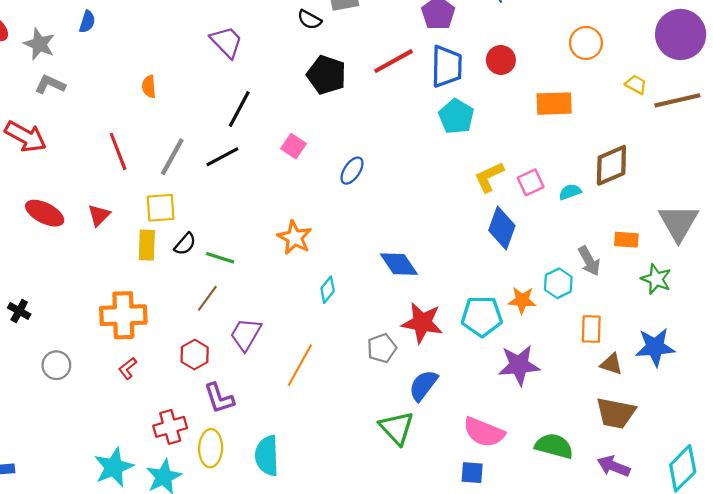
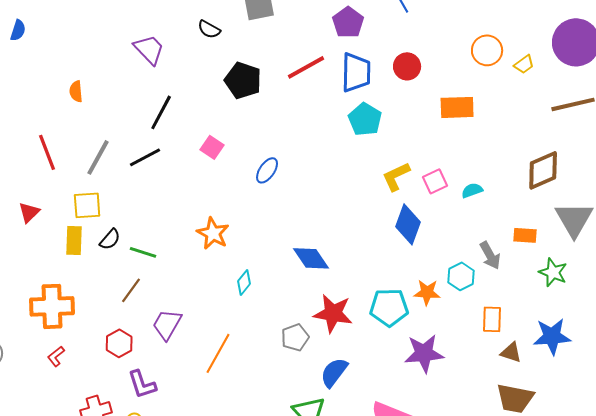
black semicircle: (309, 20) -> (209, 29), moved
yellow trapezoid: (636, 84) -> (524, 64), moved, turned 115
brown diamond: (611, 165) -> (543, 170), moved

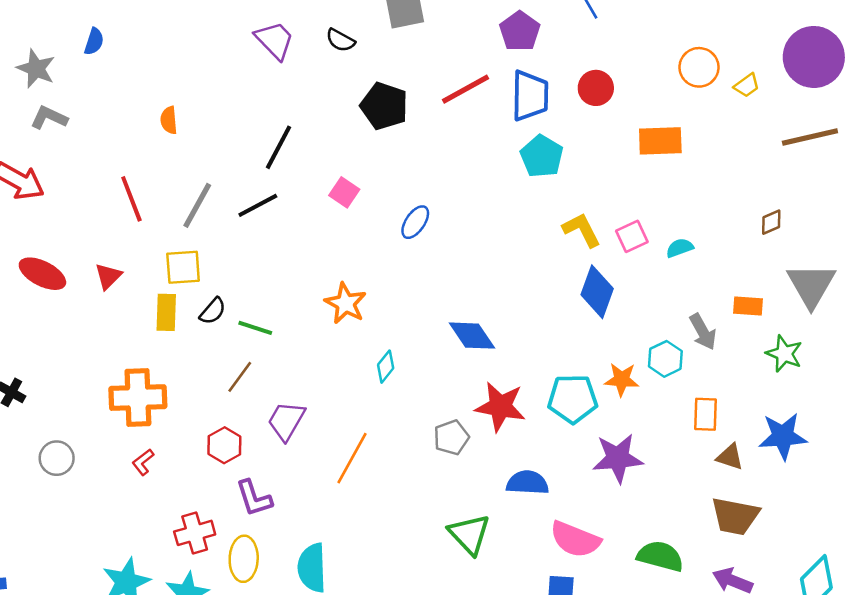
purple trapezoid: (149, 49) -> (275, 40), moved
brown diamond: (543, 170) -> (771, 222), size x0.5
yellow L-shape: (396, 176) -> (582, 230), turned 88
blue semicircle: (334, 372) -> (527, 483), moved, turned 56

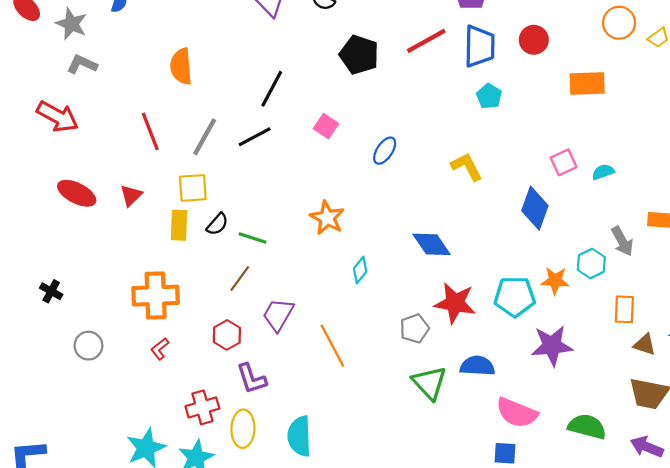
orange semicircle: (169, 120) -> (181, 66), size x1.6
cyan pentagon: (542, 156) -> (489, 96), size x0.7
yellow L-shape: (582, 230) -> (467, 167), moved
orange line: (352, 458) -> (332, 346), turned -57
green triangle: (469, 534) -> (429, 383), moved

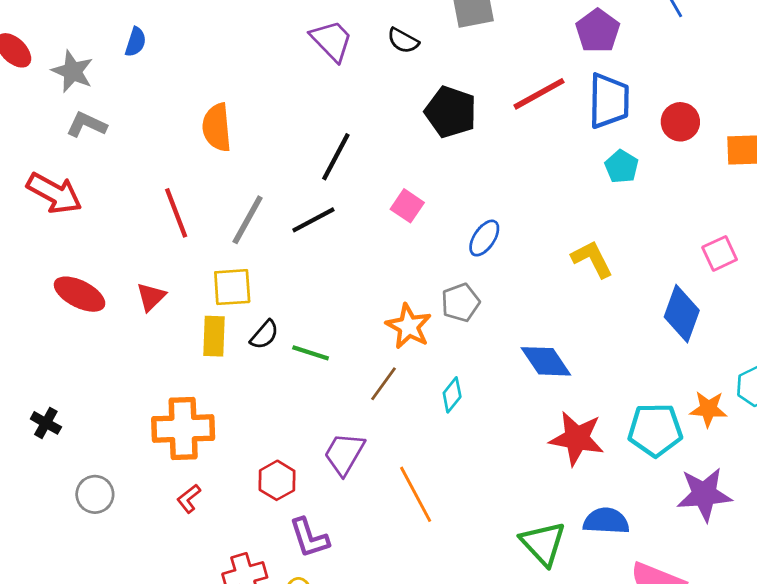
red circle: (534, 40) -> (680, 122), moved
brown line: (240, 278) -> (383, 384), moved
gray pentagon: (414, 329) -> (460, 302), moved

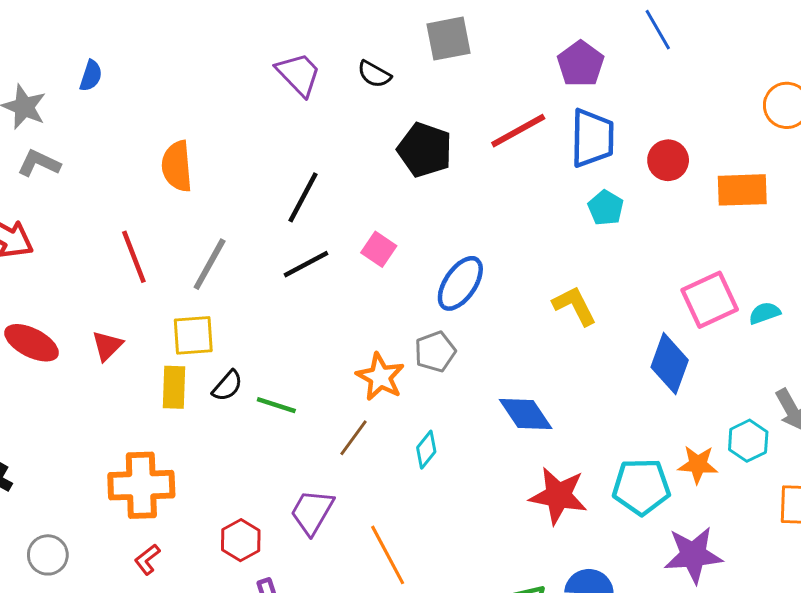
black line: (313, 220) -> (306, 264), moved
blue ellipse: (484, 238) -> (460, 283), size x1.4
pink square: (720, 253) -> (710, 300), size x1.5

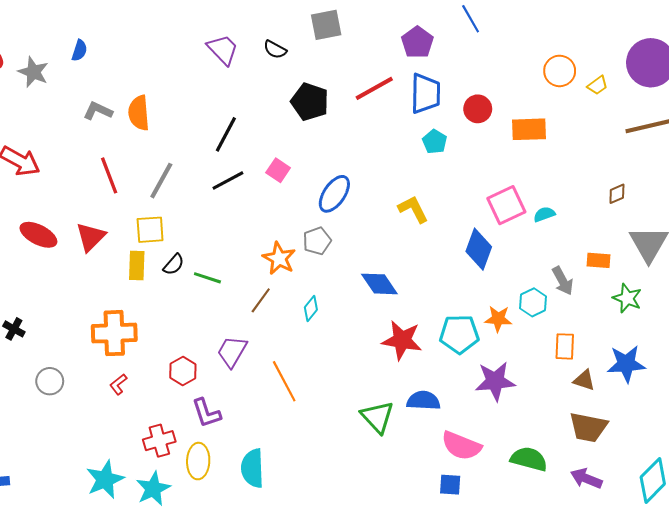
gray L-shape: (39, 163) -> (98, 111), moved
red triangle: (107, 346) -> (91, 237), size x1.4

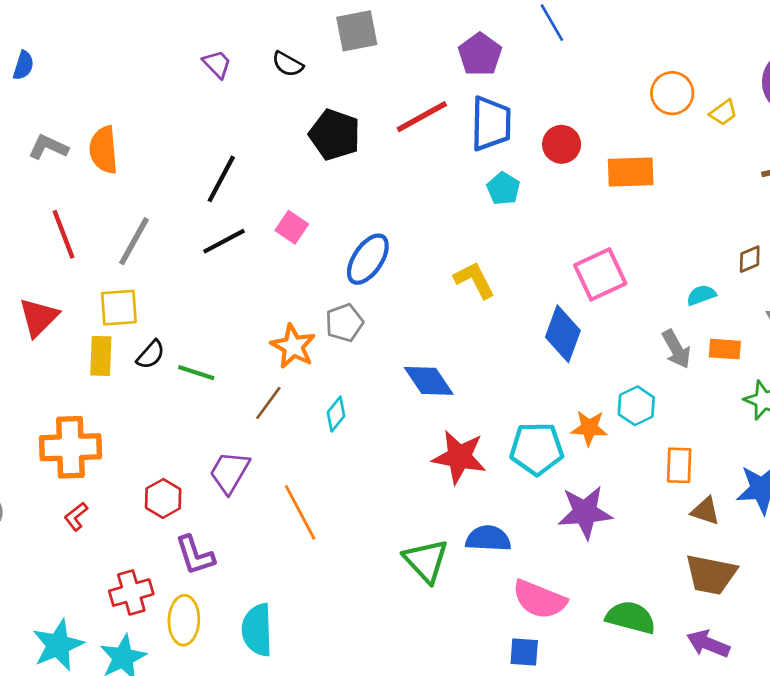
purple trapezoid: (223, 49) -> (217, 64), size x0.7
cyan semicircle: (544, 214) -> (701, 295), moved
gray arrow: (563, 281) -> (676, 349), moved

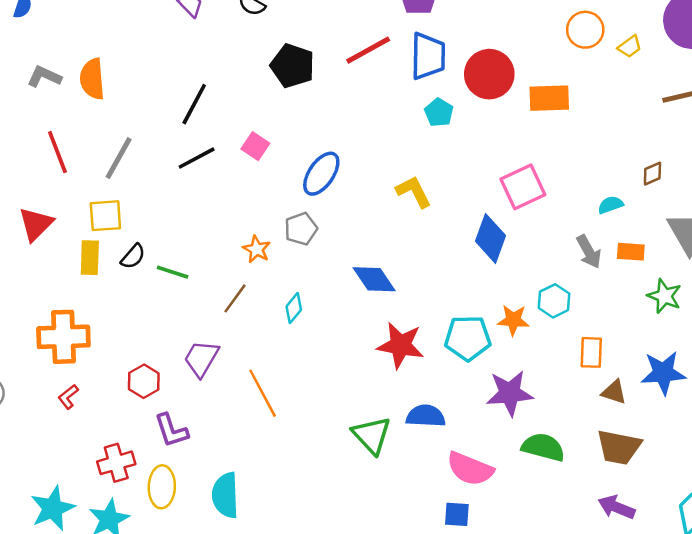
red circle: (562, 144) -> (489, 74), size x1.5
orange star: (293, 346) -> (257, 249), size x0.7
green semicircle: (631, 617) -> (543, 447), moved

